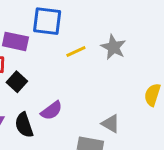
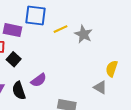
yellow line: (76, 51) -> (61, 29), moved
gray triangle: (111, 124) -> (100, 87), moved

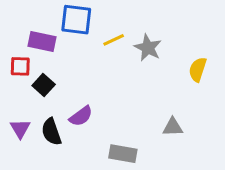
yellow semicircle: (112, 69) -> (198, 70), moved
gray triangle: (100, 87) -> (173, 127), turned -32

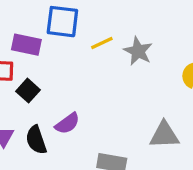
gray triangle: (173, 127) -> (164, 135), size x1.4

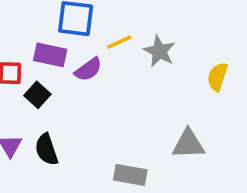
purple rectangle: (26, 45) -> (50, 55), moved
purple semicircle: (67, 123) -> (88, 69), moved

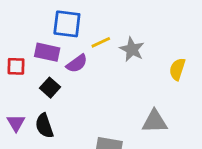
black square: (37, 95) -> (50, 88), moved

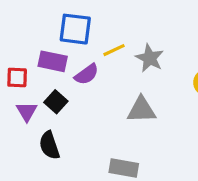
gray triangle: (155, 122) -> (142, 110), moved
purple triangle: (16, 123) -> (27, 111), moved

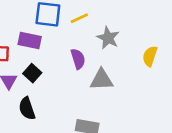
yellow line: (114, 50) -> (79, 18), moved
purple semicircle: (87, 74) -> (78, 59), moved, turned -72

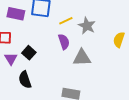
yellow line: (79, 18) -> (66, 21), moved
purple rectangle: (30, 40) -> (16, 14), moved

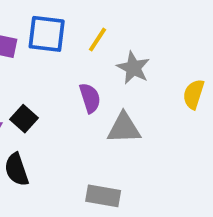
yellow line: (66, 21) -> (97, 40), moved, turned -32

